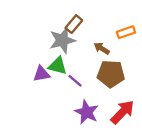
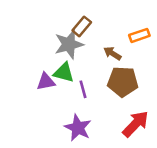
purple line: (75, 81) -> (83, 89), turned 35
purple star: (87, 112) -> (78, 128), moved

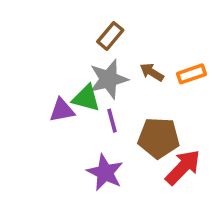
orange rectangle: (139, 35) -> (192, 74), moved
gray star: (69, 44) -> (109, 79), moved
brown pentagon: (123, 82) -> (159, 138), moved

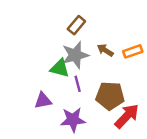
purple triangle: (62, 110) -> (43, 101), moved
purple star: (105, 172) -> (73, 120), turned -30

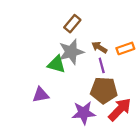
purple line: (78, 84) -> (102, 65), moved
purple star: (73, 120) -> (84, 113), moved

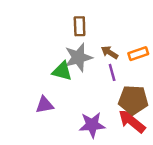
brown rectangle: (72, 24) -> (80, 26), turned -42
brown pentagon: (104, 90) -> (133, 100), moved
red arrow: (120, 109) -> (132, 121), turned -95

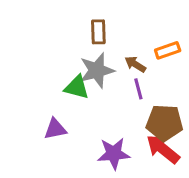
orange rectangle: (138, 54) -> (168, 50), moved

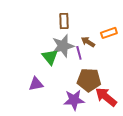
green triangle: (77, 87) -> (50, 57), turned 36
purple line: (138, 89) -> (79, 53), moved
brown pentagon: (165, 123) -> (89, 80), moved

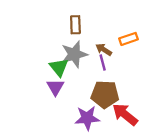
purple line: (79, 53) -> (103, 63), moved
purple triangle: (36, 84) -> (55, 87), moved, turned -49

